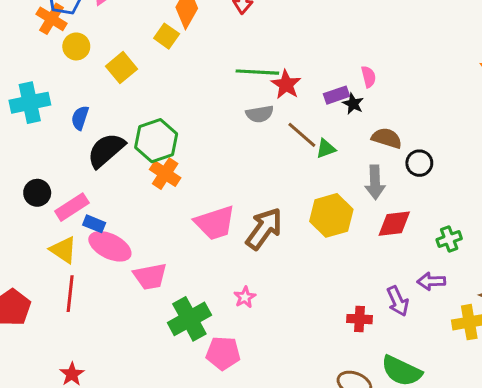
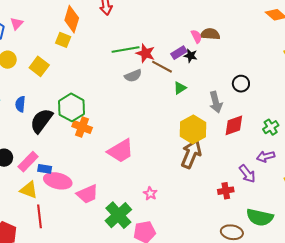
brown line: (302, 135) -> (162, 67), moved
brown semicircle: (387, 138) -> (210, 34), moved
brown arrow: (264, 229) -> (191, 154), moved

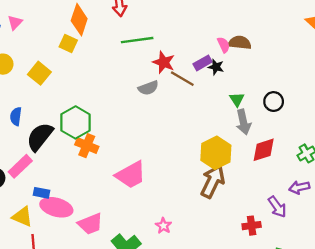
green line: (126, 50) -> (137, 40), moved
green triangle: (180, 88) -> (237, 99), moved, turned -32
pink rectangle: (28, 162) -> (20, 166), moved

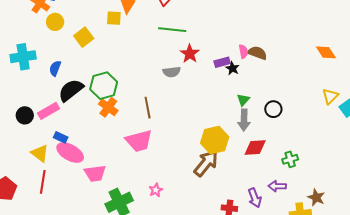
yellow square: (68, 43) -> (114, 18), turned -35
brown line: (182, 79) -> (148, 108), moved, turned 35

